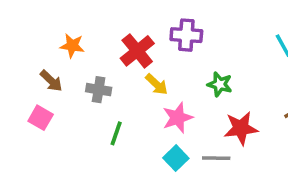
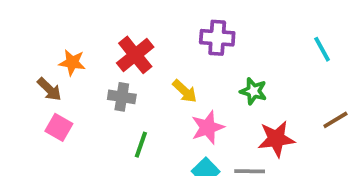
orange star: (72, 46) -> (72, 63), moved
red cross: (137, 51) -> (135, 55), moved
brown arrow: (51, 81) -> (49, 89), moved

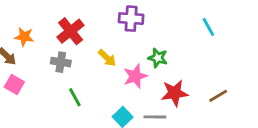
brown line: (335, 120) -> (218, 96), moved
pink star: (208, 127) -> (135, 76), moved
green line: (141, 145) -> (75, 97), turned -48

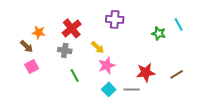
cyan line: (208, 27) -> (179, 24), moved
green star: (158, 58) -> (159, 33), moved
pink star: (135, 76) -> (107, 65), moved
pink square: (14, 85) -> (32, 66), turned 32

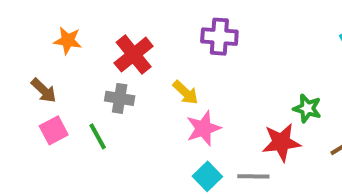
orange star: (39, 32) -> (68, 41), moved
green star: (159, 33) -> (307, 108), moved
green line: (75, 75) -> (98, 136), moved

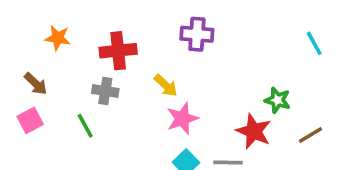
red cross: (134, 55) -> (118, 51), turned 33
pink square: (54, 130) -> (30, 120), moved
red star: (281, 142) -> (254, 131), turned 30

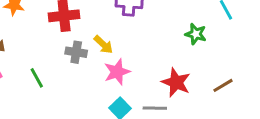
gray cross: (105, 91) -> (76, 52), moved
green star: (278, 100) -> (196, 34), moved

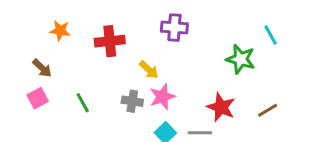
green star: (196, 34) -> (241, 59), size x1.4
gray cross: (76, 52) -> (132, 101), moved

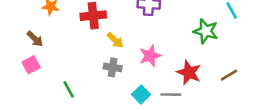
yellow arrow: (149, 70) -> (115, 40), moved
pink star: (162, 97) -> (150, 56), moved
green line: (83, 103) -> (69, 89), moved

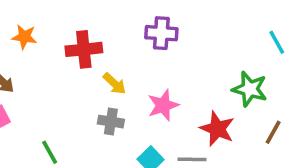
green star: (206, 31) -> (250, 89), moved
brown line: (229, 75) -> (273, 132), turned -30

